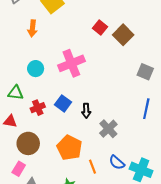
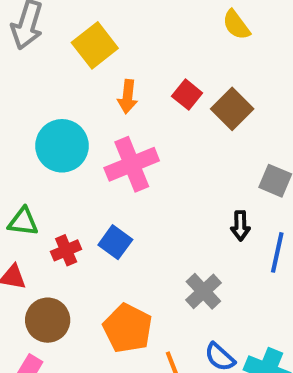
orange arrow: (32, 28) -> (128, 97), moved
cyan circle: (36, 69) -> (62, 146), moved, size x1.6
black arrow: (86, 111) -> (240, 226), moved

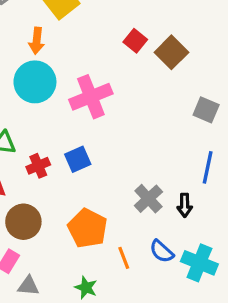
orange arrow: (128, 97) -> (37, 41), moved
black arrow: (240, 226) -> (185, 205), moved
blue square: (115, 242) -> (78, 159), turned 30

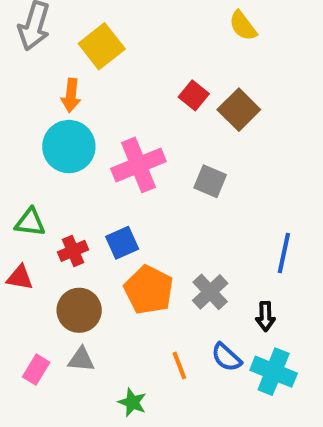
gray square: (206, 110) -> (210, 181), moved
black arrow: (185, 205) -> (265, 316), moved
brown circle: (23, 222) -> (79, 310), moved
orange pentagon: (88, 228) -> (149, 290), moved
gray triangle: (28, 286) -> (81, 359), moved

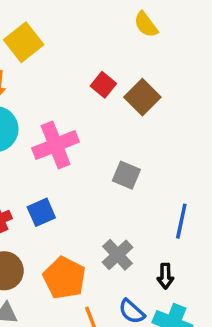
gray square: (210, 181) -> (126, 175), moved
orange pentagon: (149, 290) -> (64, 278), moved

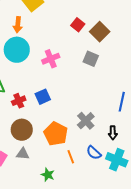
pink cross: (56, 145) -> (51, 59), size x0.7
gray square: (126, 175) -> (91, 59), moved

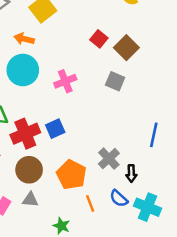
orange arrow: (18, 25) -> (24, 39), turned 98
red cross: (19, 101) -> (25, 134), size x1.6
black arrow: (113, 133) -> (131, 174), moved

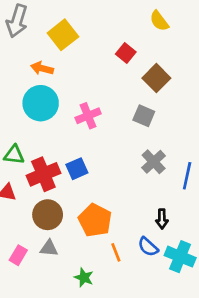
red square: (99, 39) -> (126, 53), moved
gray cross: (109, 159) -> (154, 162), moved

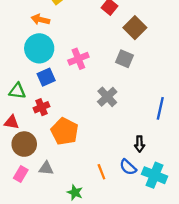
gray cross: (154, 162) -> (107, 97), moved
blue square: (77, 169) -> (46, 77), moved
red cross: (43, 174) -> (42, 107), size x0.6
brown circle: (48, 215) -> (24, 144), moved
orange pentagon: (95, 220) -> (65, 131), moved

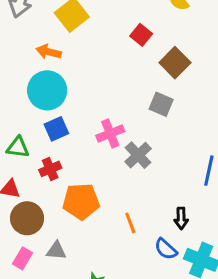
pink cross: (78, 59) -> (110, 134), moved
orange pentagon: (65, 131) -> (81, 201), turned -30
orange line: (101, 172) -> (130, 223), moved

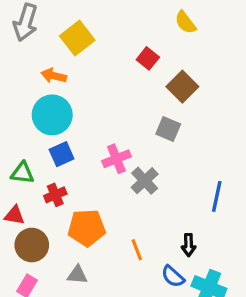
gray triangle: (56, 251) -> (77, 275), moved

